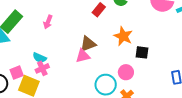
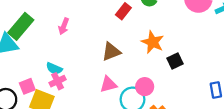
black square: (142, 52) -> (175, 61), turned -32
pink triangle: (83, 56) -> (108, 84), moved
pink circle: (126, 72) -> (145, 87), moved

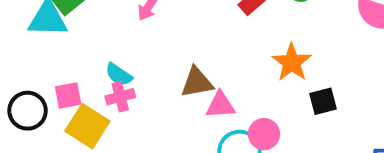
brown triangle: (111, 52) -> (197, 82), moved
pink triangle: (108, 84) -> (220, 105), moved

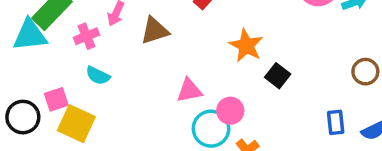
brown triangle: (197, 82) -> (155, 31), moved
pink cross: (120, 97) -> (87, 36), moved
black square: (323, 101) -> (278, 76), turned -30

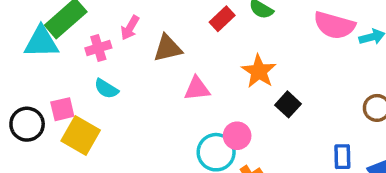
pink triangle: (189, 90) -> (197, 89), moved

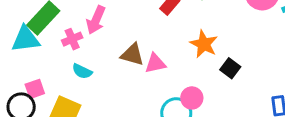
pink arrow: (130, 28) -> (96, 20), size x1.4
brown triangle: (168, 48) -> (132, 55), moved, turned 35
pink square: (62, 109) -> (35, 89), moved

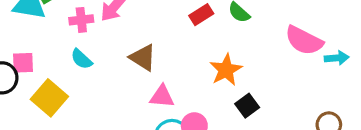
pink triangle: (155, 63) -> (162, 96), moved

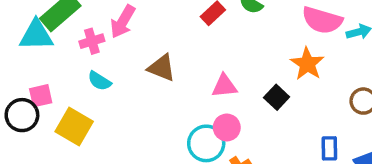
orange star: (226, 70) -> (307, 64), moved
pink triangle: (162, 96) -> (224, 86), moved

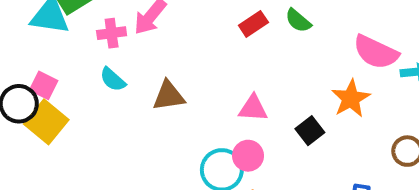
brown triangle: (162, 68) -> (169, 96), moved, turned -40
pink square: (41, 96) -> (44, 85), turned 30
yellow square: (74, 126) -> (46, 122), moved

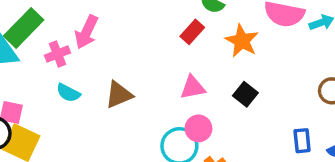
red rectangle: (253, 24) -> (192, 32), moved
orange star: (351, 99) -> (242, 41), moved

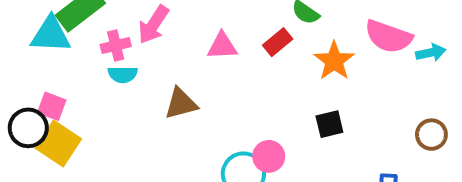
pink triangle: (193, 87) -> (222, 46), moved
cyan semicircle: (68, 93) -> (123, 74), moved, turned -35
black square: (245, 94) -> (329, 124), turned 30

